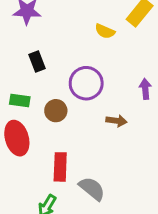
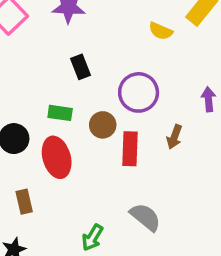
brown arrow: (116, 121) -> (174, 137), turned 102
red rectangle: (60, 167) -> (130, 149), moved

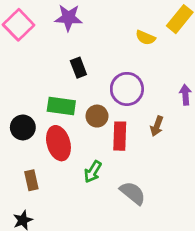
green rectangle: (60, 113) -> (61, 106), size x1.4
green arrow: (92, 238) -> (93, 172), moved

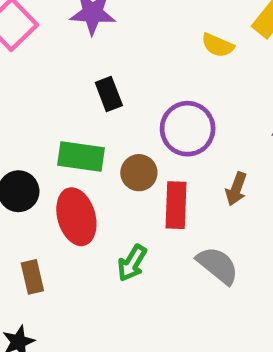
gray semicircle: (133, 193) -> (218, 265), moved

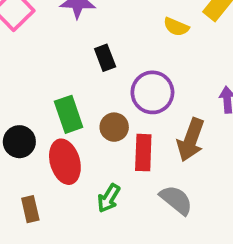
black rectangle: (109, 94) -> (105, 58), moved
green rectangle: (81, 156) -> (69, 114), turned 63
brown arrow: (236, 189) -> (191, 140), size x1.6

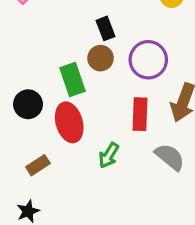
brown circle: (114, 127) -> (101, 58), moved
brown rectangle: (30, 209) -> (38, 165), turned 70

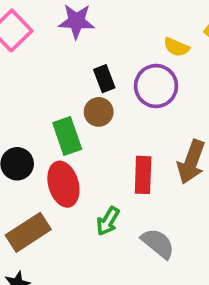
purple circle: (148, 60) -> (156, 86), moved
gray semicircle: (170, 157) -> (158, 243), moved
brown rectangle: (38, 165) -> (28, 232), size x1.6

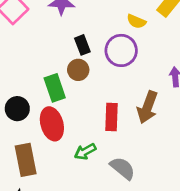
green arrow: (108, 221) -> (85, 152), turned 30
brown rectangle: (28, 232) -> (26, 160), turned -68

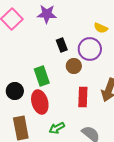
brown circle: (78, 70) -> (74, 66), moved
green arrow: (85, 152) -> (57, 128), moved

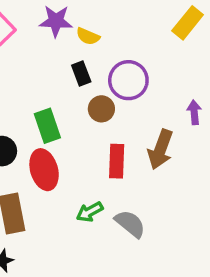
yellow semicircle: (101, 28) -> (88, 36), moved
green arrow: (57, 128) -> (90, 212), moved

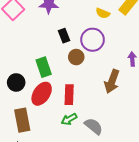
yellow semicircle: (88, 36) -> (103, 13), moved
red rectangle: (117, 161) -> (69, 95), moved
red ellipse: (44, 170) -> (42, 94), turned 50

